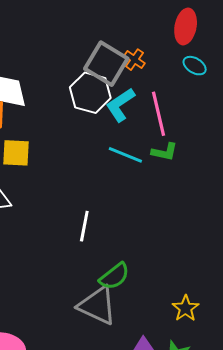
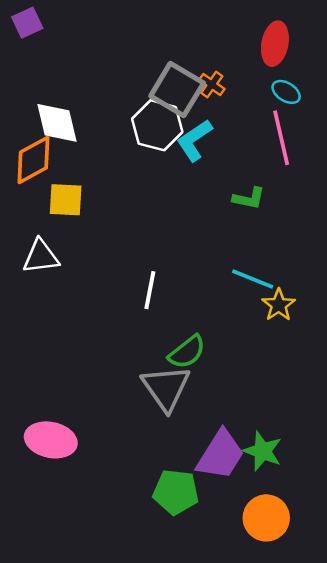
pink line: (158, 114) -> (281, 138), moved
cyan line: (125, 155) -> (253, 279), moved
gray triangle: (97, 305) -> (166, 388), turned 30
yellow star: (186, 308) -> (279, 305), moved

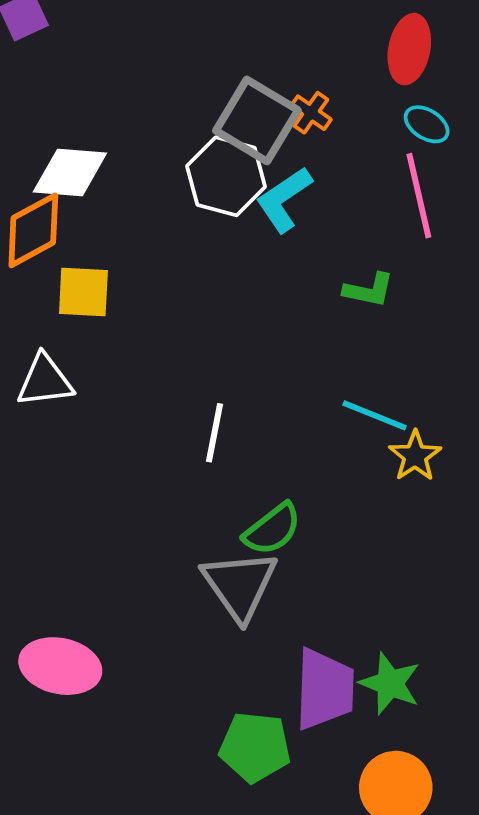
white diamond: (57, 123) -> (70, 172), turned -72
purple trapezoid: (220, 455) -> (324, 689), turned -30

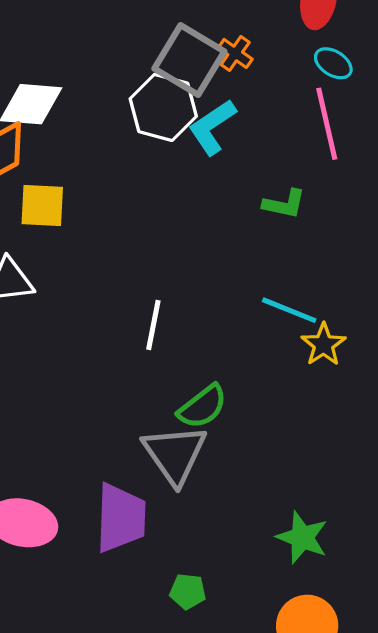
purple trapezoid: (324, 689) -> (121, 518), moved
green pentagon: (255, 747) -> (188, 591), size x0.6

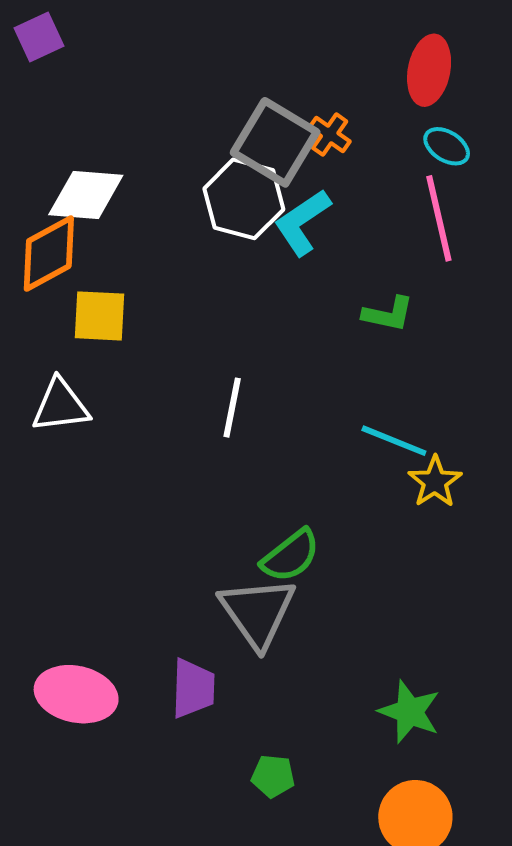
white line: (153, 325) -> (232, 408), moved
purple trapezoid: (121, 518) -> (193, 688), size x0.7

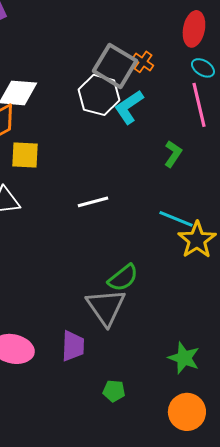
green L-shape: (388, 314) -> (173, 154), turned -68
white line: (232, 408) -> (93, 202), turned 64
yellow star: (435, 482) -> (197, 240), size x1.4

